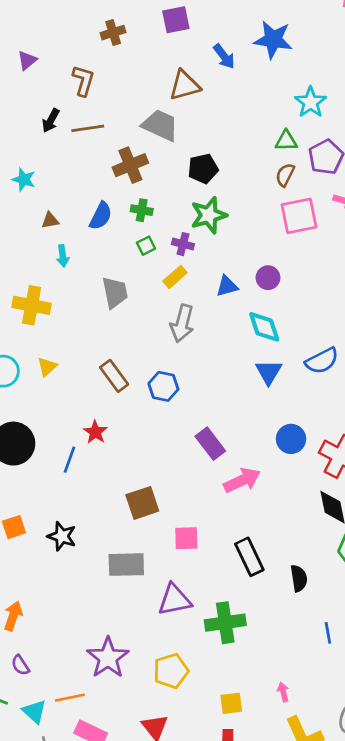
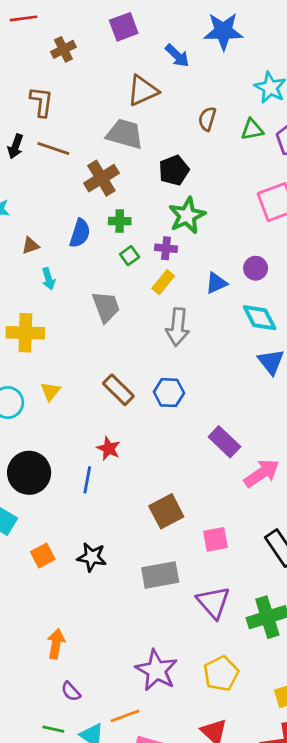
brown line: (88, 128) -> (53, 149), turned 36
brown semicircle: (285, 175) -> (207, 119), moved
purple triangle: (174, 600) -> (213, 602), turned -51

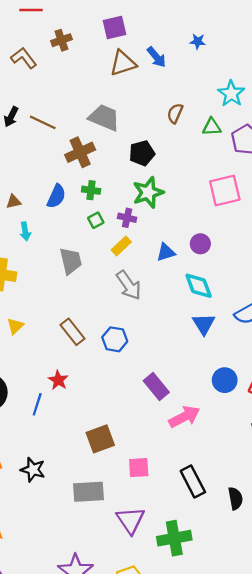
blue star: (223, 31) -> (198, 41), size x0.5
brown triangle: (143, 91) -> (123, 63), moved
brown L-shape: (41, 102) -> (24, 58), moved, turned -52
gray arrow: (178, 327) -> (129, 285), turned -48

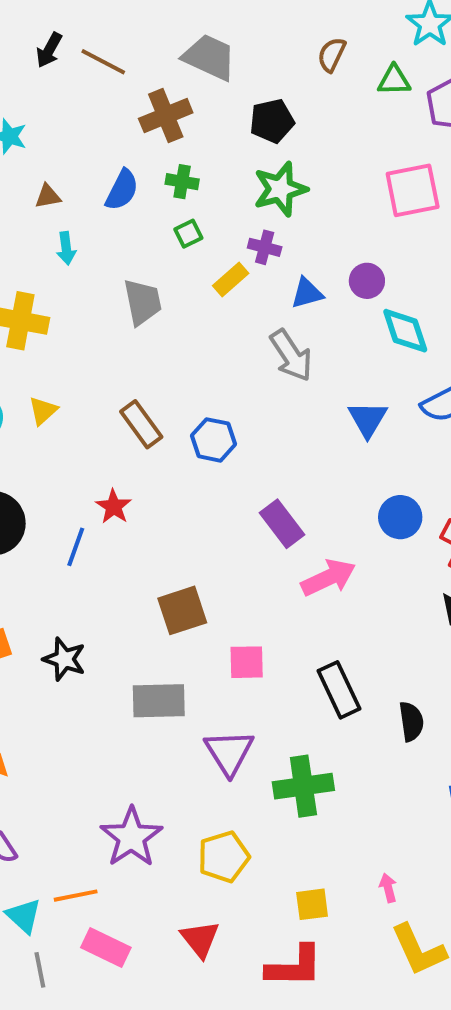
purple cross: (127, 218) -> (265, 247), moved
gray arrow: (129, 285) -> (291, 355), moved
cyan diamond: (199, 286) -> (405, 331), moved

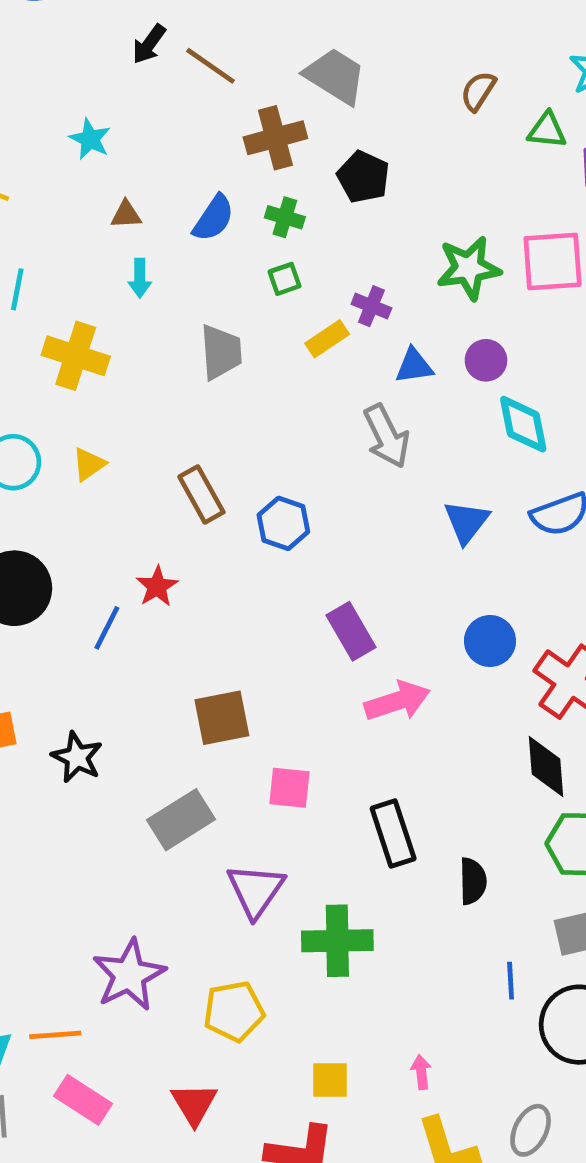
black pentagon: (272, 121) -> (363, 177), moved, turned 30
green star: (280, 189) -> (469, 268), moved
gray rectangle: (159, 701) -> (181, 820), turned -38

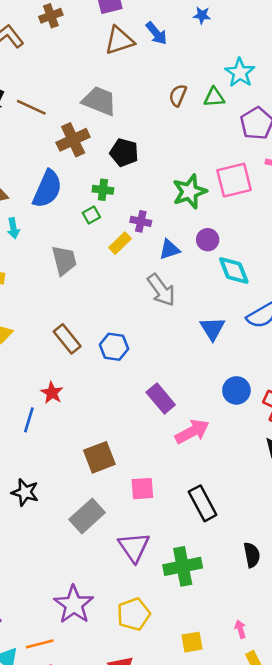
green triangle: (547, 130) -> (214, 97), moved
green cross: (285, 217) -> (103, 190), moved
blue semicircle: (213, 218) -> (47, 189), size x1.4
black semicircle: (473, 881) -> (252, 555), moved

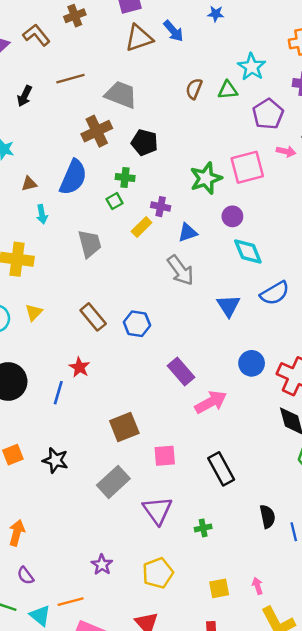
brown line: (31, 107) -> (70, 79), moved, turned -40
purple circle: (208, 240) -> (232, 216), moved
green cross: (183, 566) -> (203, 528), size x0.5
purple star: (74, 605) -> (102, 565), size x0.6
yellow square: (192, 642) -> (219, 588), moved

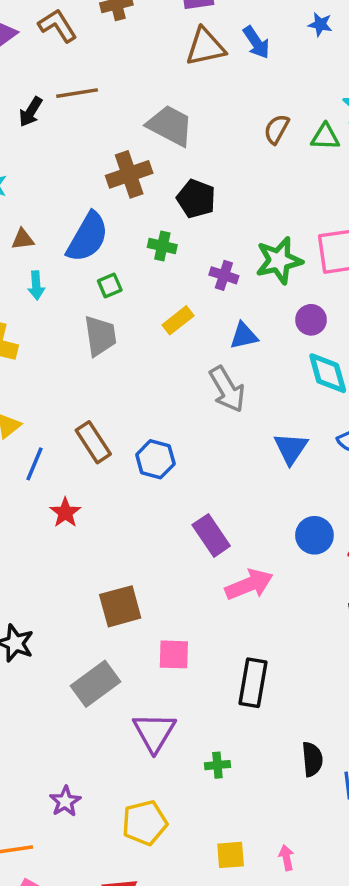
brown line: (70, 79) -> (77, 93), moved
green square: (115, 201) -> (110, 285), moved
purple cross: (161, 207) -> (224, 275), moved
blue line: (58, 393) -> (34, 464), moved
black rectangle: (221, 469) -> (253, 683), turned 32

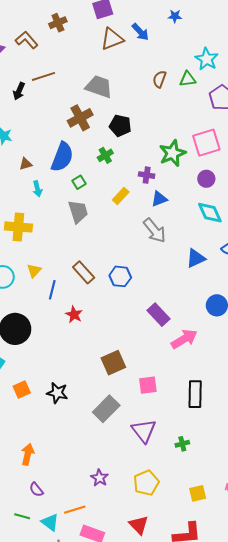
green cross: (162, 246) -> (105, 155), turned -35
purple cross: (224, 275) -> (147, 175), moved
purple circle: (311, 320) -> (206, 179), moved
blue triangle: (291, 448) -> (196, 258), turned 40

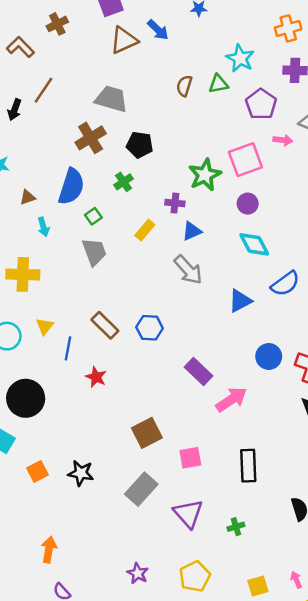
brown line: (44, 76) -> (43, 90), turned -35

